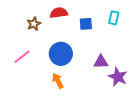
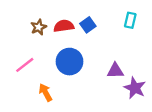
red semicircle: (59, 13) -> (64, 26), moved
blue square: (86, 24) -> (88, 25), moved, turned -32
orange arrow: (58, 81) -> (45, 92), moved

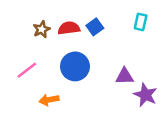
orange arrow: (45, 92) -> (49, 100), turned -72

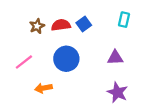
purple triangle: (124, 76) -> (115, 58), moved
purple star: (145, 95) -> (117, 92), moved

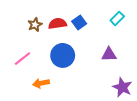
cyan rectangle: (124, 20) -> (117, 18), turned 32
purple star: (117, 92) -> (122, 87), moved

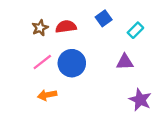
cyan rectangle: (117, 18) -> (135, 30), moved
blue square: (79, 23) -> (104, 18), moved
pink line: (23, 59) -> (42, 62), moved

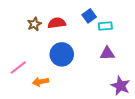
cyan rectangle: (135, 30) -> (105, 26), moved, turned 40
pink line: (42, 62) -> (18, 68), moved

